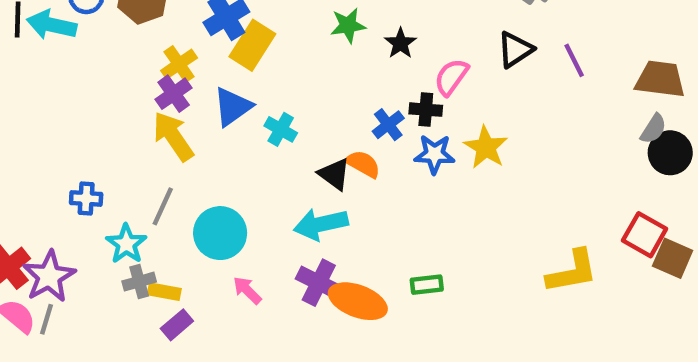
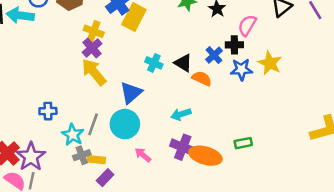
yellow cross: (179, 64) -> (94, 31), turned -30
blue triangle: (233, 107) -> (131, 93), moved
black triangle: (334, 174) -> (183, 63), moved
gray line: (163, 206) -> (93, 124), moved
cyan arrow: (321, 224) -> (181, 114), size x0.7

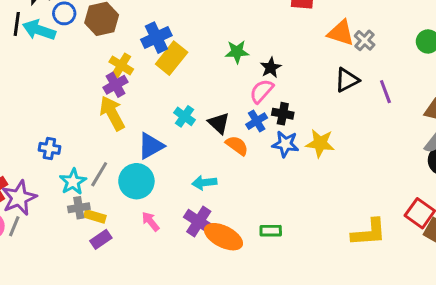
pink semicircle: (247, 25) -> (262, 91), moved
yellow star: (270, 63) -> (320, 143), turned -30

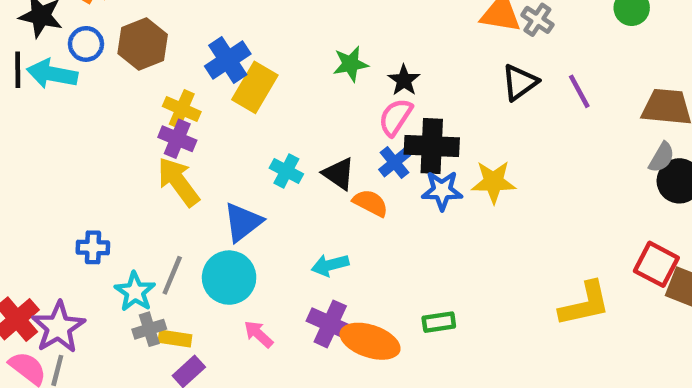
purple cross: (116, 85) -> (177, 139), turned -30
black cross: (283, 114) -> (432, 146), size x1.6

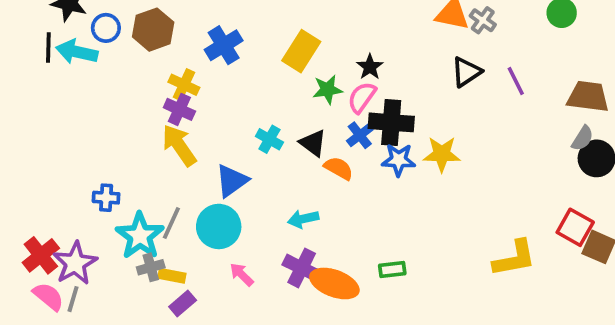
green star: (350, 64) -> (327, 90), moved
yellow rectangle: (255, 87) -> (301, 51), moved
cyan star: (135, 292) -> (140, 236), size x1.4

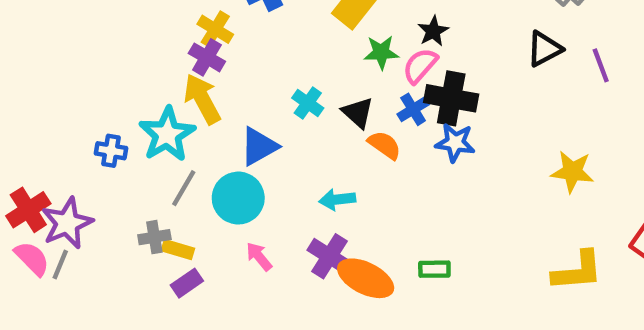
yellow star: (442, 154) -> (572, 172), moved
cyan star: (140, 236) -> (167, 134), moved

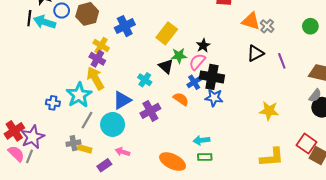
black triangle: (358, 113) -> (166, 66), moved
cyan arrow: (337, 199) -> (201, 140), moved
purple cross: (329, 256) -> (150, 111), moved, turned 30
pink arrow: (259, 257) -> (123, 152), turned -32
purple rectangle: (187, 283) -> (104, 165), moved

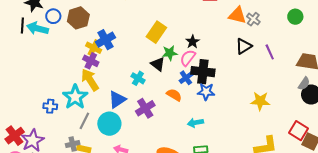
blue cross: (125, 26) -> (106, 40), moved
cyan arrow: (201, 140) -> (195, 123), moved

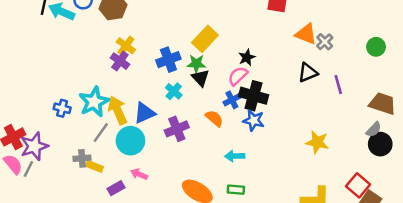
blue cross: (106, 40) -> (168, 60), moved
green star: (170, 53) -> (196, 64), moved
yellow arrow: (90, 80) -> (118, 110), moved

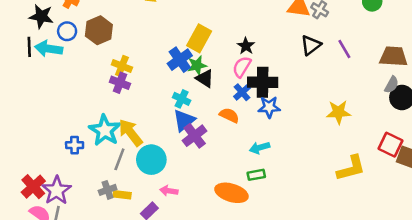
blue cross: (168, 60) -> (180, 60), moved
blue triangle: (144, 113) -> (184, 120), moved
green rectangle: (236, 190) -> (256, 175), moved

